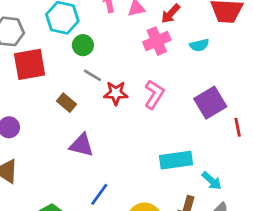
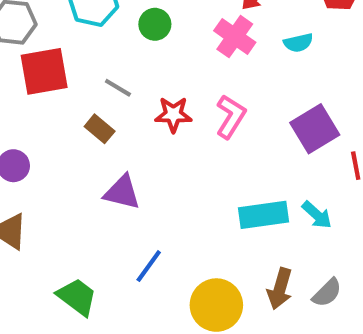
pink cross: (157, 41) -> (235, 37), turned -32
green circle: (83, 45) -> (155, 24), moved
gray line: (92, 75) -> (118, 88), moved
cyan arrow: (212, 181) -> (317, 215), moved

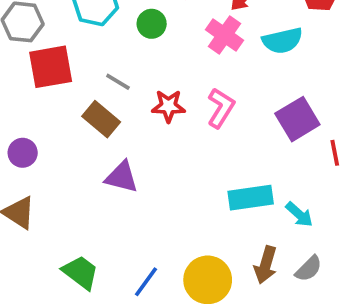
cyan semicircle: (298, 43) -> (282, 41), size x1.5
brown rectangle: (100, 129) -> (101, 119), size x1.4
cyan arrow: (317, 215) -> (299, 214), moved
blue line: (149, 266) -> (146, 282), moved

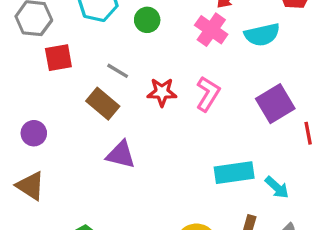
red square: (51, 67) -> (58, 58), size x0.7

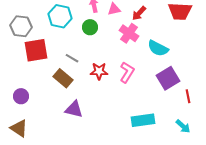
cyan semicircle: (262, 35) -> (158, 48), moved, turned 40
red square: (58, 58) -> (36, 50), size x1.4
cyan arrow: (277, 187) -> (183, 126), moved

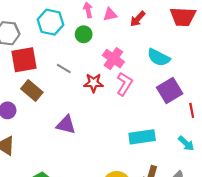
pink cross: (129, 33) -> (113, 59), moved
brown rectangle: (63, 78) -> (32, 91), moved

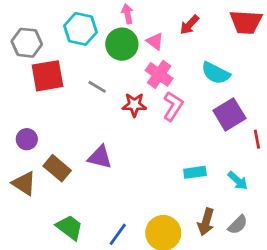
pink triangle: (110, 14) -> (155, 41), moved, turned 48
green circle: (84, 34) -> (122, 44), size x1.5
brown rectangle: (32, 91) -> (57, 168), moved
cyan rectangle: (142, 137) -> (195, 172), size x0.7
cyan arrow: (186, 143) -> (238, 181), moved

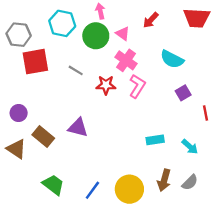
purple square: (229, 114) -> (183, 93), size x0.6

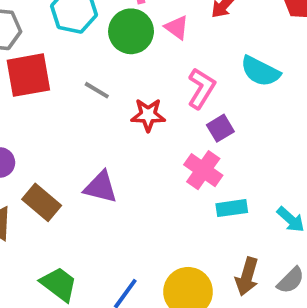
pink cross: (126, 60) -> (203, 170), moved
pink L-shape: (137, 86) -> (201, 88), moved
purple square: (183, 93) -> (220, 128), moved

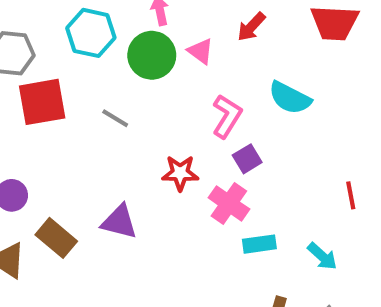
red star: (148, 115) -> (180, 173), moved

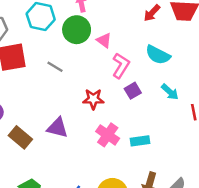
red arrow: (251, 27) -> (152, 13), moved
pink triangle: (200, 51) -> (104, 40), moved
pink cross: (229, 203) -> (108, 135), moved
cyan arrow: (322, 256) -> (170, 92), moved

